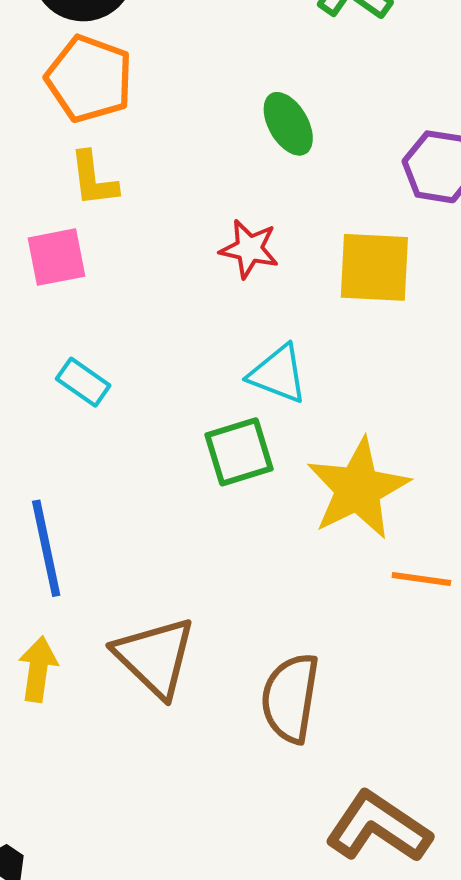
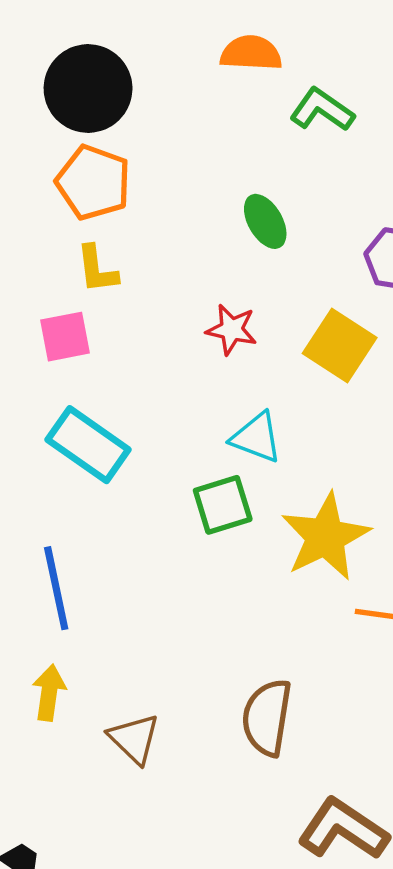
yellow square: (374, 267) -> (340, 345), turned 30
cyan rectangle: (83, 382) -> (88, 445), size x1.8
brown triangle: (155, 657) -> (134, 739), moved, size x0.7

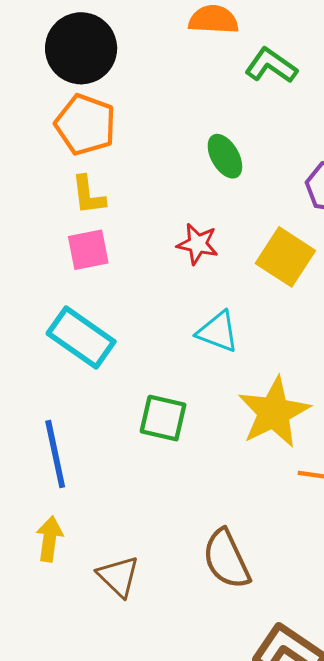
pink square: (65, 337) -> (88, 250), moved
green square: (223, 505) -> (163, 418), moved, turned 30
brown semicircle: (267, 717) -> (226, 559), turned -34

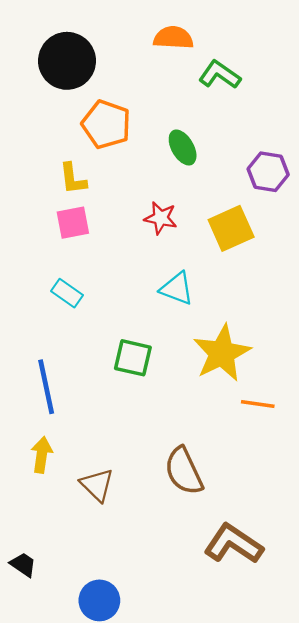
orange pentagon: (85, 125) -> (106, 124), moved
yellow square: (285, 257) -> (231, 228), turned 33
cyan rectangle: (81, 337) -> (67, 293), size x0.6

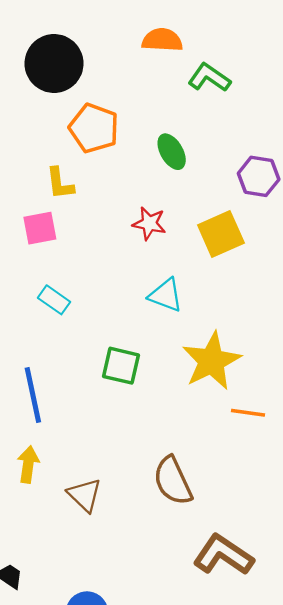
pink square: (73, 223) -> (40, 228), moved

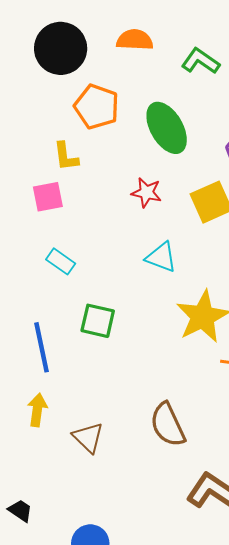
orange semicircle: (162, 40) -> (135, 40), moved
green ellipse: (172, 152) -> (167, 128), size x1.6
green square: (121, 366) -> (98, 321), moved

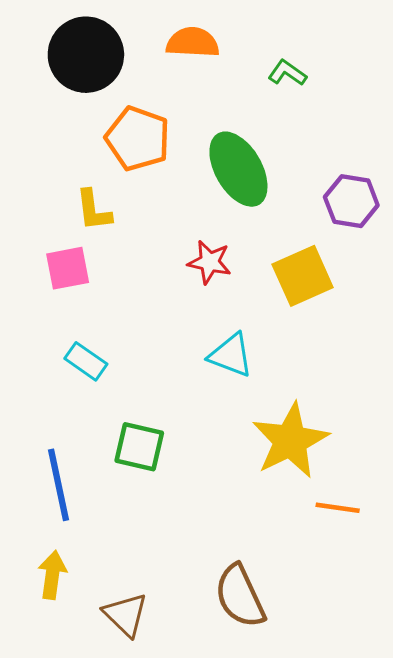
green L-shape: (201, 61) -> (287, 73), size x0.7

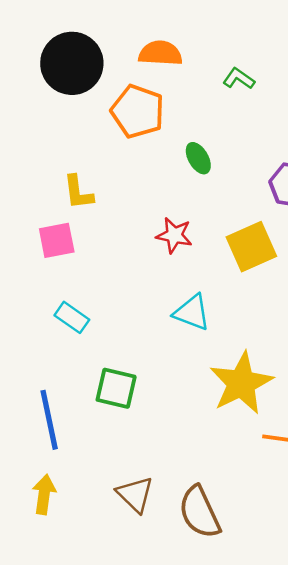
orange pentagon: (138, 139) -> (138, 111), moved
green ellipse: (238, 169) -> (198, 158), size x0.5
brown triangle: (126, 615) -> (135, 494), moved

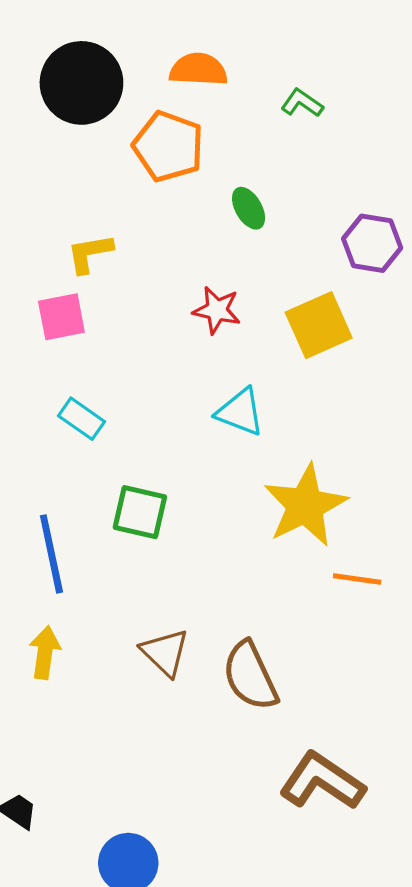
yellow L-shape: (78, 192) -> (90, 253), turned 87

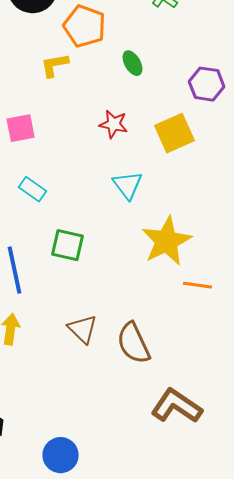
yellow L-shape: (90, 253) -> (55, 65), moved
cyan triangle: (240, 412) -> (128, 185), turned 32

